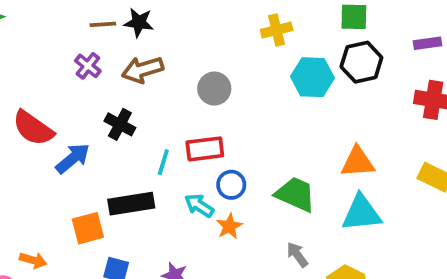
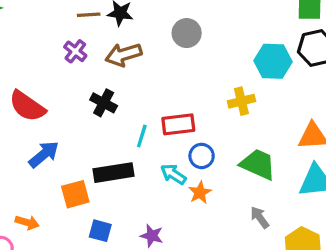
yellow cross: (277, 30) -> (241, 101), moved
gray circle: (214, 89) -> (187, 33), moved
blue arrow: (73, 158) -> (44, 154), moved

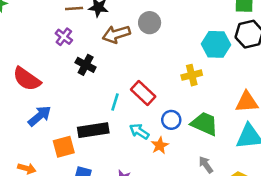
brown arrow: (124, 55) -> (116, 34), moved
black cross: (104, 103) -> (86, 65), moved
red rectangle: (178, 124) -> (143, 93), turned 50
blue circle: (202, 156) -> (171, 120), moved

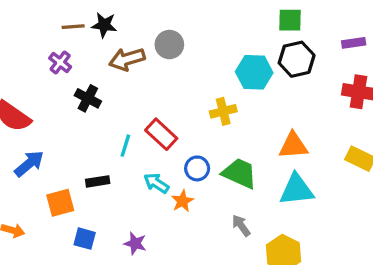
black rectangle: (93, 130) -> (98, 181), size x0.6

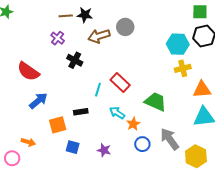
yellow cross: (223, 111) -> (183, 68), moved
blue circle: (197, 168) -> (142, 144), moved
green trapezoid: (239, 173) -> (156, 102), moved
gray arrow: (241, 225) -> (170, 139), size x1.6

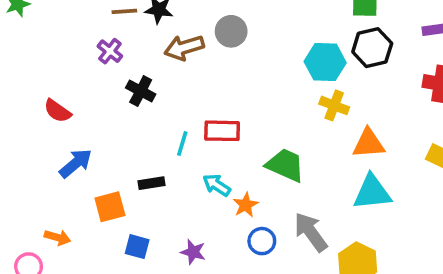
yellow cross: (183, 68) -> (334, 105), turned 35
red semicircle: (28, 71) -> (57, 111), size x0.7
red rectangle: (120, 83) -> (222, 131), turned -42

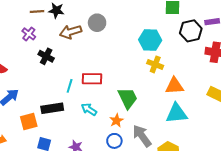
black hexagon: (372, 48) -> (191, 31), moved
green trapezoid: (285, 165) -> (128, 98), turned 40
black rectangle: (152, 183) -> (52, 108), size x1.5
orange star: (246, 205) -> (116, 121), moved

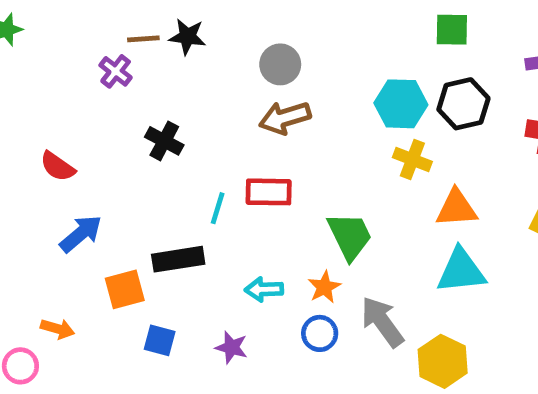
black hexagon: (191, 31) -> (463, 104), moved
brown arrow: (71, 32) -> (285, 118), moved
purple cross: (29, 34) -> (116, 71), moved
cyan arrow: (89, 109) -> (264, 289), moved, turned -35

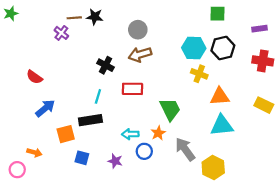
black cross: (164, 141) -> (106, 65), moved
cyan line: (218, 208) -> (98, 96), moved
blue circle: (320, 333) -> (144, 151), moved

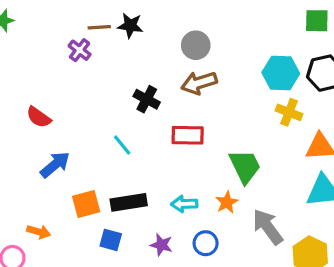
cyan line: (98, 96) -> (122, 145), moved, turned -56
black rectangle: (90, 120) -> (129, 202), moved
blue circle: (144, 151) -> (206, 243), moved

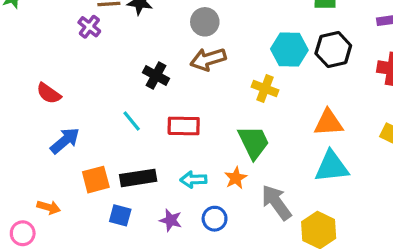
yellow cross: (289, 112) -> (265, 89), moved
red rectangle: (188, 135) -> (184, 126), moved

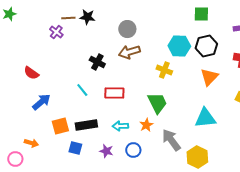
orange triangle: (328, 123) -> (209, 77), moved, turned -42

